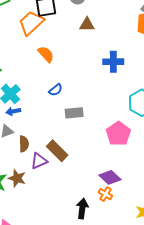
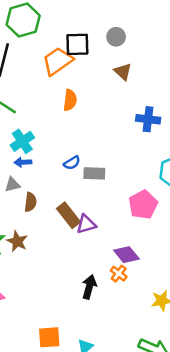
brown triangle: (87, 25) -> (123, 72), turned 35
orange semicircle: (46, 54) -> (70, 100), turned 42
blue semicircle: (56, 90) -> (72, 163), moved
purple triangle: (39, 161) -> (86, 224), moved

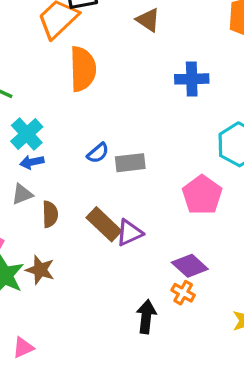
orange semicircle: (70, 100) -> (83, 69), size x1.5

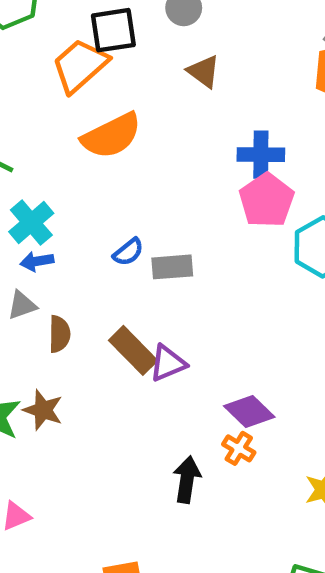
orange semicircle: (83, 69) -> (111, 136), turned 63
pink pentagon: (202, 195) -> (267, 200), moved

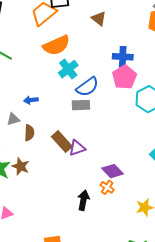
cyan cross: (31, 223) -> (68, 69), moved
blue semicircle: (128, 252) -> (87, 87), moved, size x1.6
blue arrow: (37, 261) -> (31, 100), moved

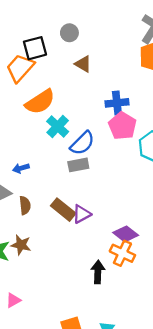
orange cross: (107, 187) -> (122, 253), size x1.5

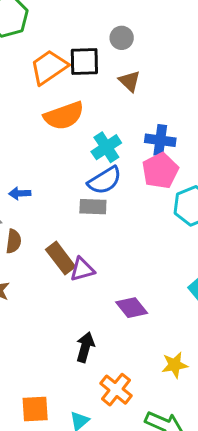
black square: (35, 48) -> (84, 62), moved
cyan cross: (58, 126) -> (106, 147), moved
orange cross: (122, 253) -> (116, 390), moved

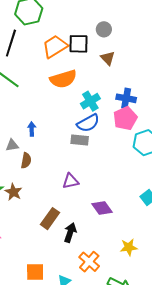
blue arrow: (20, 193) -> (32, 129), turned 88
brown rectangle: (61, 258) -> (50, 219), moved, turned 70

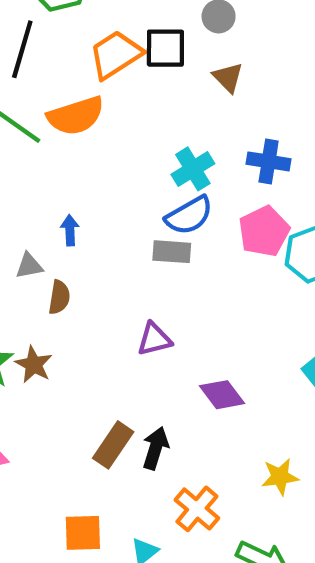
orange semicircle: (63, 79) -> (76, 116), moved
pink pentagon: (125, 118) -> (264, 231), moved
brown rectangle: (50, 219) -> (113, 445), moved

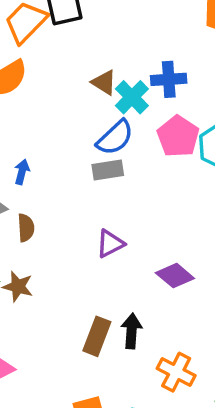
brown triangle: (228, 77) -> (104, 83), moved
cyan cross: (193, 169) -> (132, 97), moved
blue arrow: (70, 230) -> (22, 172), turned 30

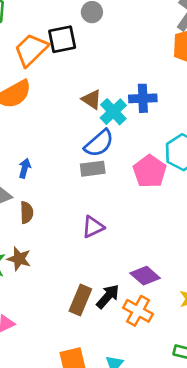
pink pentagon: (178, 136) -> (150, 171), moved
purple diamond: (175, 276) -> (145, 276), moved
black arrow: (131, 331) -> (108, 296), turned 36
orange cross: (176, 372) -> (138, 311), moved

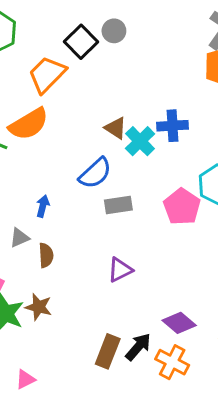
black square: (62, 39) -> (81, 42), moved, turned -32
blue semicircle: (99, 143) -> (95, 173), moved

